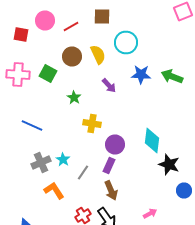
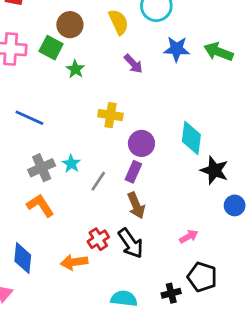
brown circle: (72, 56) -> (70, 25), moved
green star: (74, 98) -> (75, 69), moved
orange L-shape: (54, 190) -> (40, 205), moved

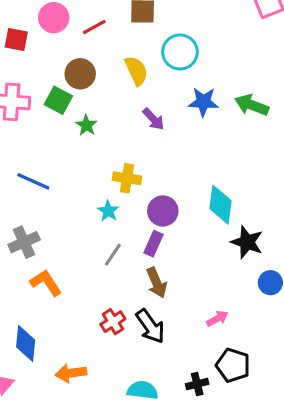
cyan star: (71, 164) -> (108, 211), moved
gray cross: (42, 168) -> (24, 242), moved
orange arrow: (74, 262) -> (71, 373), moved

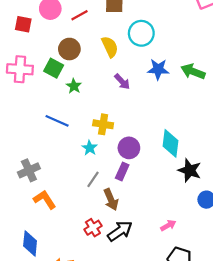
blue line: (33, 181) -> (57, 121), moved
brown arrow: (157, 283) -> (111, 200), moved
black arrow: (150, 326) -> (120, 231), turned -90

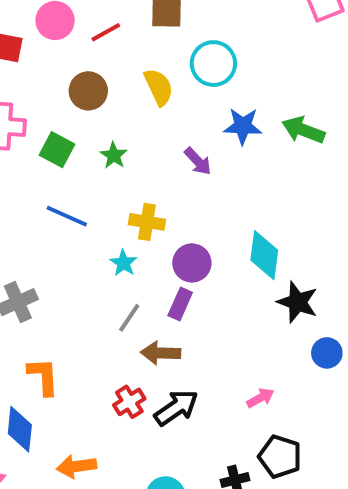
green square: (54, 68) -> (57, 150), moved
purple arrow: (122, 82) -> (198, 161), moved
green star: (74, 86) -> (114, 155), moved
orange L-shape: (45, 200) -> (43, 376), moved, turned 30
brown arrow: (111, 200) -> (161, 353), turned 115

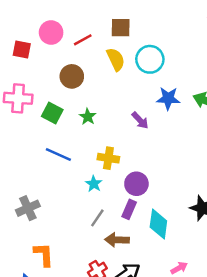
yellow semicircle: (159, 87) -> (116, 59), moved
cyan diamond: (264, 255) -> (158, 224), moved

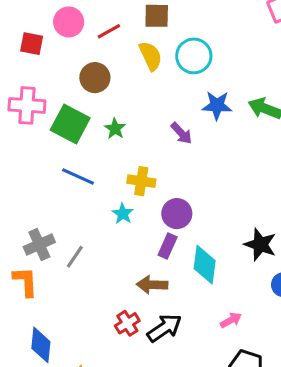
green square: (52, 113) -> (70, 124), size x1.4
gray line: (97, 218) -> (75, 257), moved
orange L-shape: (44, 255) -> (25, 282), moved

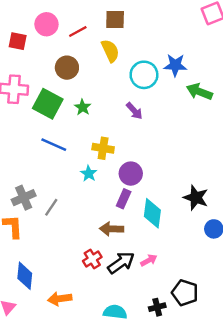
cyan circle: (194, 56) -> (144, 75), moved
blue star: (217, 105) -> (175, 65), moved
pink arrow: (231, 320) -> (149, 260), moved

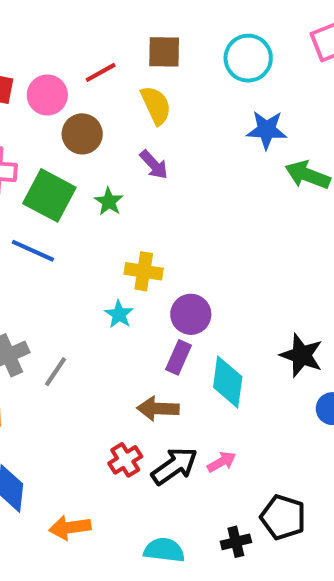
pink circle: (46, 24) -> (47, 95), moved
cyan circle: (144, 75) -> (248, 58), moved
purple arrow: (134, 111) -> (154, 165), moved
blue line: (54, 145) -> (33, 251), moved

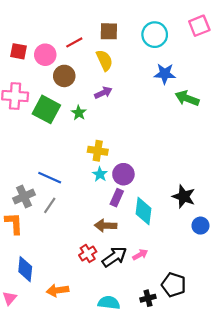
purple arrow: (154, 165) -> (103, 93), turned -72
blue line: (33, 251) -> (50, 178), moved
cyan star: (119, 314) -> (100, 174), moved

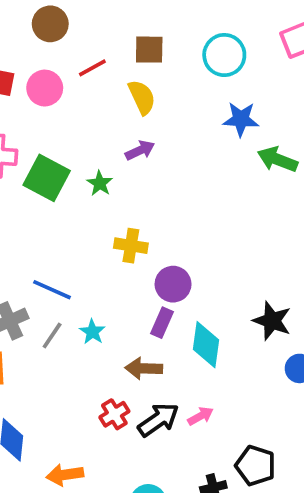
brown circle: (64, 76) -> (50, 24), moved
cyan star: (100, 174) -> (92, 332), moved

